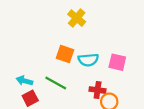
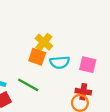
yellow cross: (77, 18) -> (44, 42), moved
red cross: (98, 90) -> (83, 92), moved

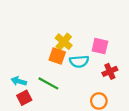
pink square: (88, 65) -> (100, 46), moved
red cross: (83, 92) -> (110, 71), moved, turned -32

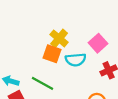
pink square: (100, 46) -> (98, 43), turned 35

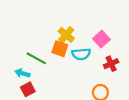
green line: (43, 83) -> (36, 58), moved

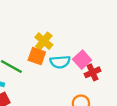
pink square: (101, 39) -> (82, 60), moved

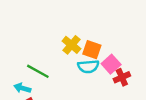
orange square: (37, 56) -> (92, 50), moved

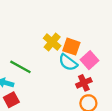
cyan semicircle: (88, 66) -> (68, 62), turned 42
red cross: (122, 77) -> (84, 83), moved

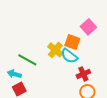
yellow cross: (52, 42) -> (55, 50), moved
pink square: (90, 60) -> (88, 27), moved

